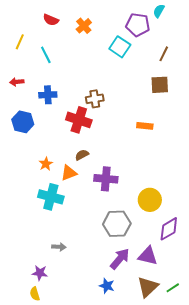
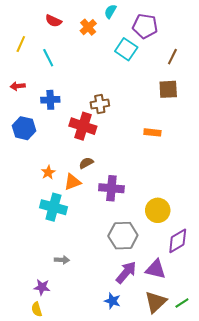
cyan semicircle: (159, 11) -> (110, 11), moved

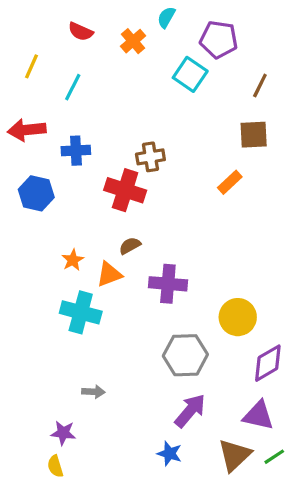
cyan line: (48, 58) -> (73, 87), turned 54
red arrow: (18, 86) -> (27, 130), size x1.6
orange rectangle: (152, 132) -> (230, 182), moved, turned -49
purple triangle: (156, 269) -> (258, 415), moved

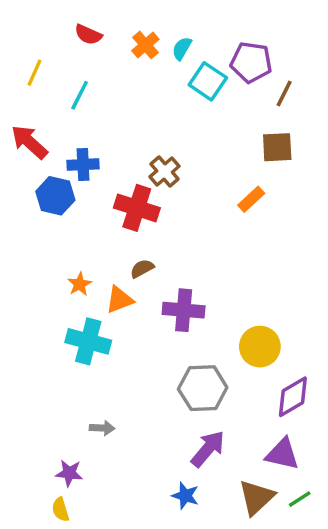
cyan semicircle: (166, 17) -> (182, 48), moved
purple pentagon: (219, 39) -> (251, 62), moved
red arrow: (27, 130) -> (29, 142), turned 48
brown cross: (150, 157) -> (165, 171), turned -32
blue hexagon: (36, 193) -> (55, 196), moved

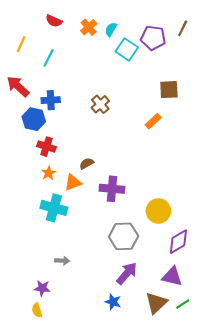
brown line: (284, 93) -> (183, 28), moved
red cross: (137, 208) -> (46, 147), moved, size x0.7

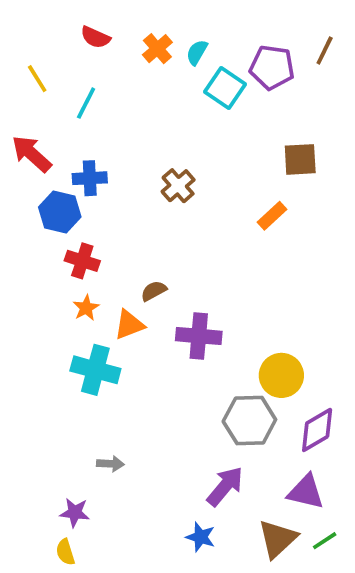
yellow line: (21, 44) -> (37, 79), turned -56
gray hexagon: (124, 236) -> (249, 421), moved

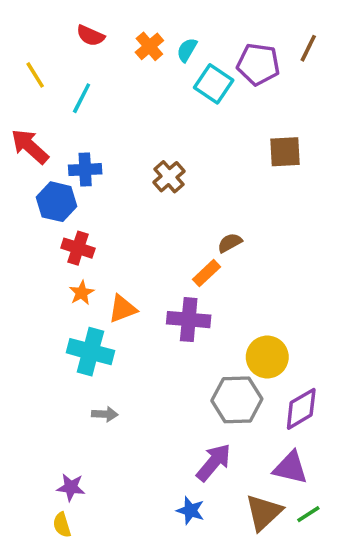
orange rectangle: (272, 216) -> (207, 273), moved
brown semicircle: (154, 291) -> (230, 243), moved
gray arrow: (110, 464) -> (105, 414), moved

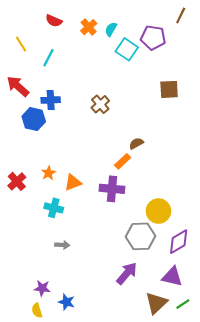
brown line: (308, 48) -> (181, 15), moved
red cross: (78, 248) -> (17, 181), moved, turned 30
cyan cross: (90, 352) -> (54, 208), size x0.7
blue star: (190, 511) -> (66, 302), moved

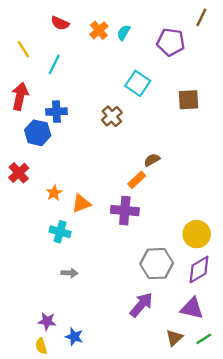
cyan square: (127, 49) -> (138, 83), moved
red arrow: (18, 86) -> (20, 96), turned 60
red cross: (17, 181) -> (19, 173), moved
yellow circle: (158, 211) -> (197, 234), moved
brown triangle: (156, 303) -> (174, 338), size x0.7

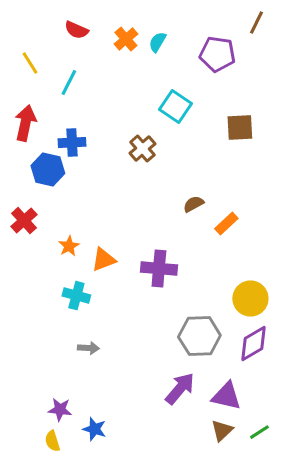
orange rectangle: (137, 180) -> (226, 224), moved
purple triangle: (192, 308) -> (226, 396), moved

